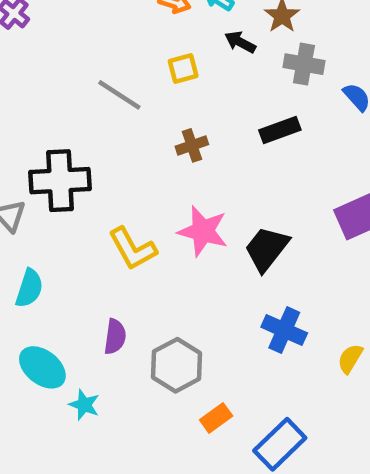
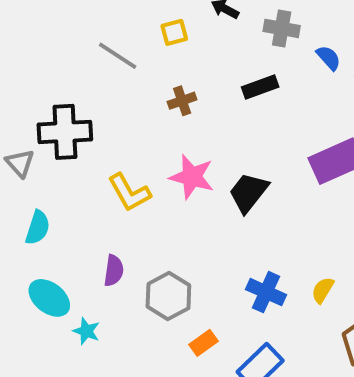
blue cross: (284, 330) -> (266, 292), moved

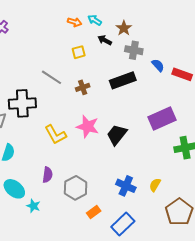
gray line: (118, 56) -> (51, 77), moved
black rectangle: (260, 87) -> (123, 80), size x1.4

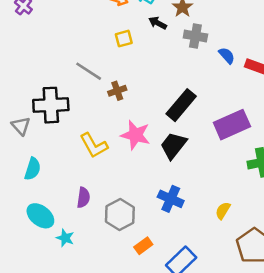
black rectangle: (123, 80) -> (181, 105), moved, turned -30
brown cross: (83, 87) -> (117, 91), moved
blue cross: (126, 186) -> (171, 199), moved

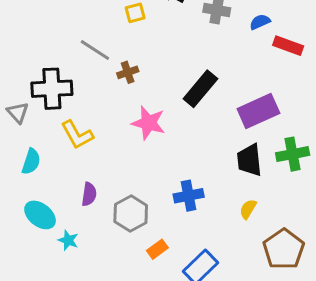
blue semicircle: (227, 56) -> (260, 22), moved, turned -72
yellow L-shape: (94, 145) -> (77, 135), moved
black trapezoid: (173, 145) -> (249, 160), moved, turned -44
blue cross: (171, 199) -> (189, 196), turned -35

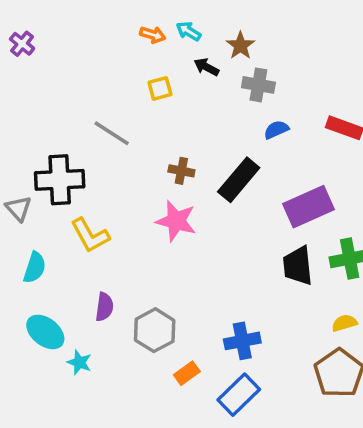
blue semicircle: (260, 22) -> (276, 130), moved
brown cross: (128, 72) -> (181, 171), moved, turned 30
blue cross: (189, 196) -> (242, 341), moved
yellow semicircle: (248, 209) -> (344, 323), moved, turned 42

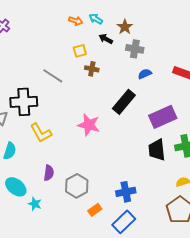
brown cross: (181, 171) -> (92, 69), moved

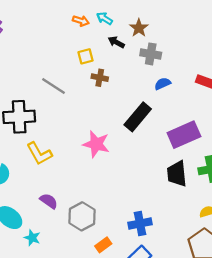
purple semicircle: (49, 173) -> (49, 201), turned -63

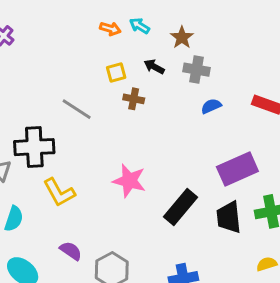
black arrow: (116, 42) -> (154, 67), moved
black rectangle: (138, 117) -> (180, 207), moved

